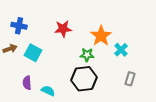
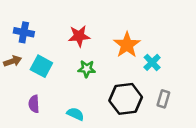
green star: (87, 55) -> (87, 69), moved
black hexagon: (84, 79) -> (126, 99), moved
cyan semicircle: (48, 91) -> (75, 114), moved

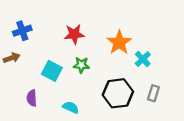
blue cross: (24, 32) -> (22, 31), turned -30
cyan square: (41, 66) -> (52, 71), moved

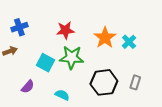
cyan cross: (143, 59) -> (129, 42), moved
green star: (81, 65) -> (72, 57), size x1.6
purple semicircle: (32, 98) -> (28, 87), turned -136

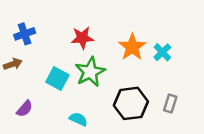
green star: (72, 57) -> (90, 72), turned -30
purple semicircle: (28, 87) -> (25, 109), moved

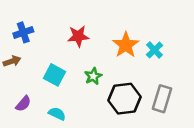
green star: (90, 72) -> (93, 76), moved, size x0.6
gray rectangle: (170, 103) -> (162, 99), size x1.5
cyan semicircle: (78, 119) -> (57, 114), moved

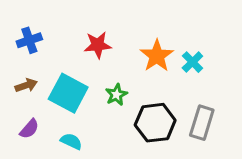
brown arrow: (12, 61) -> (26, 85), moved
cyan square: (55, 75) -> (68, 93), size x1.4

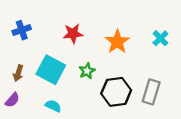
cyan cross: (192, 62) -> (160, 38), moved
brown arrow: (26, 85) -> (18, 73), moved, turned 126
purple semicircle: (29, 129) -> (12, 100), moved

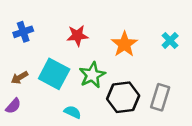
green star: (87, 71) -> (92, 75), size x1.5
brown arrow: (18, 73) -> (19, 78), turned 42
cyan semicircle: (53, 106) -> (73, 112), moved

